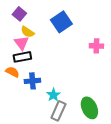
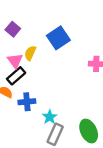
yellow semicircle: (27, 32) -> (30, 53), moved, turned 80
black rectangle: (22, 57) -> (16, 76), turned -30

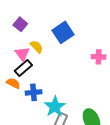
yellow semicircle: (30, 53) -> (37, 47), turned 112
cyan star: (50, 117) -> (55, 107), size x1.5

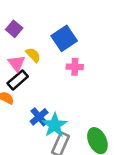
pink cross: (99, 57) -> (75, 67), moved
blue cross: (34, 92) -> (39, 117), moved, turned -35

